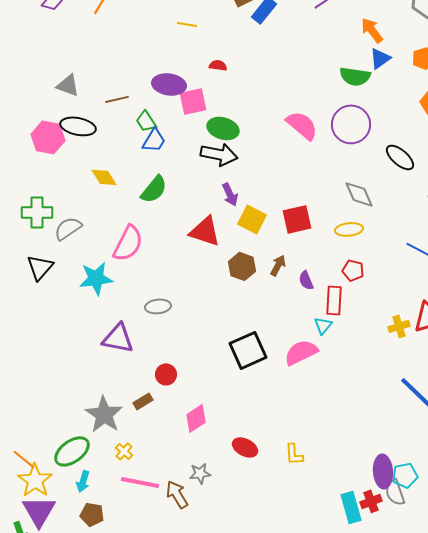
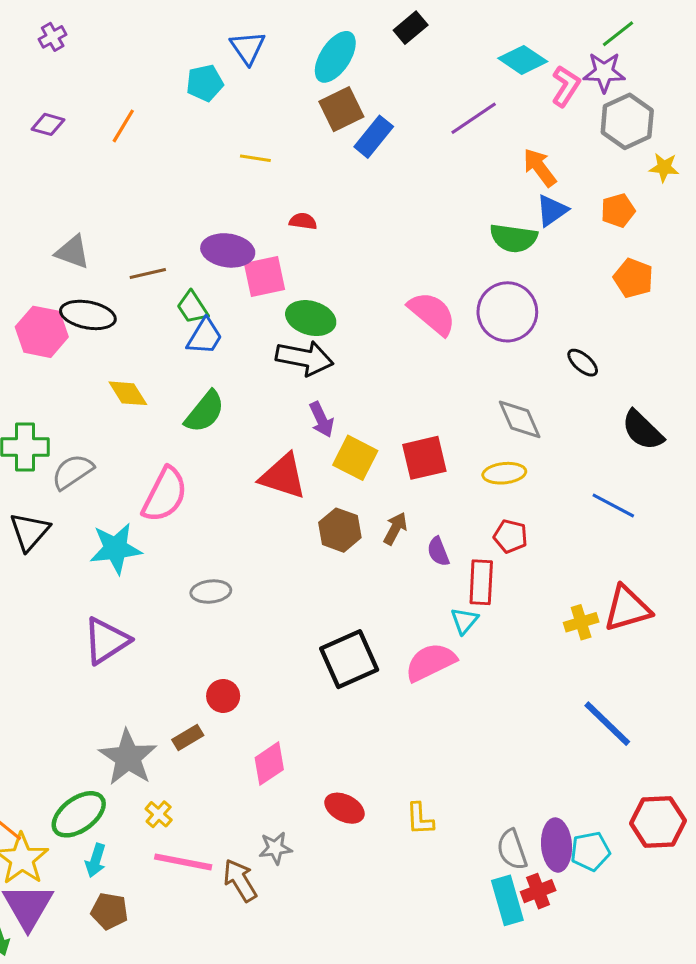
black ellipse: (400, 157) -> (583, 363), size x0.7
purple triangle: (118, 338) -> (106, 641), moved, turned -44
gray semicircle: (395, 492) -> (512, 850), moved

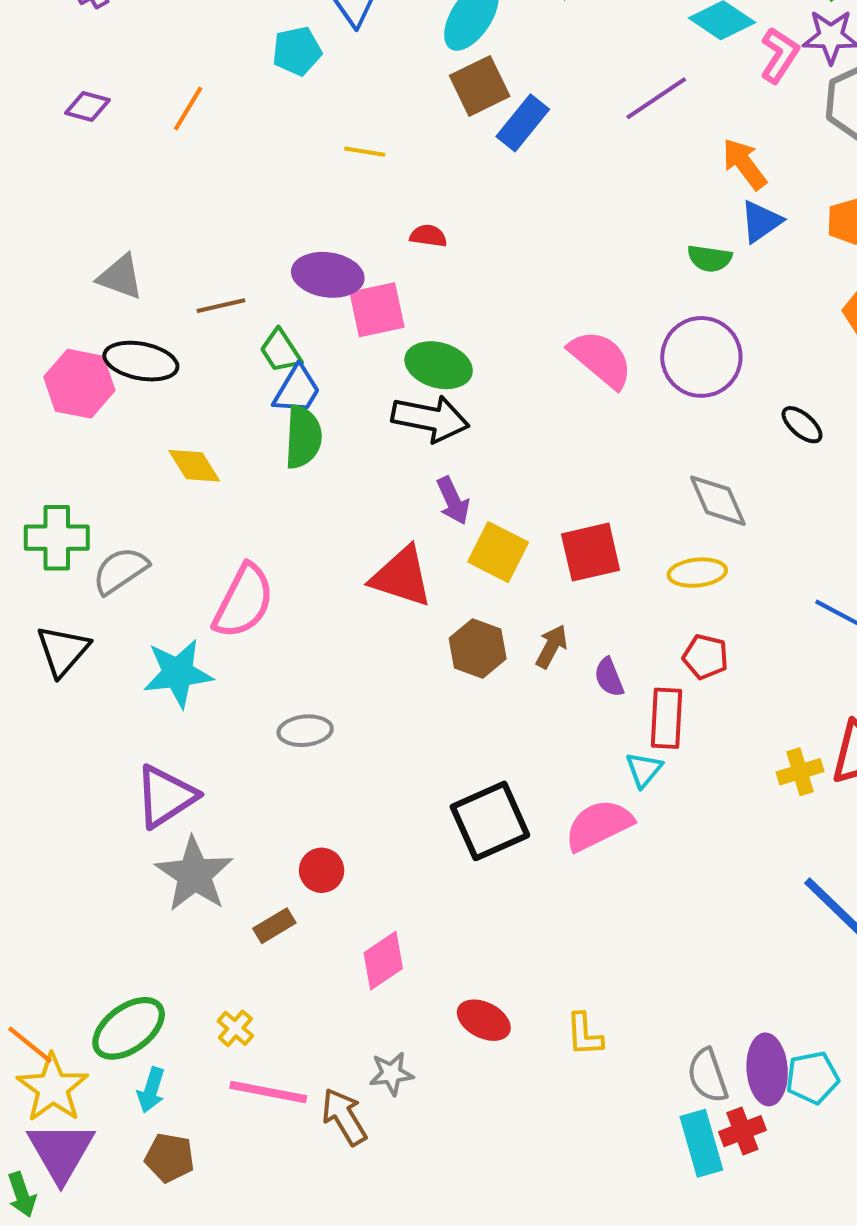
green semicircle: (514, 238) -> (710, 258), size x0.7
green semicircle: (205, 412) -> (303, 437), moved, turned -36
gray star: (128, 757) -> (194, 874), moved

